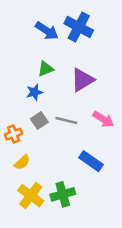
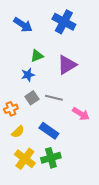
blue arrow: (47, 31) -> (23, 25), moved
pink arrow: (103, 119) -> (81, 114), moved
blue rectangle: (91, 161) -> (49, 131), moved

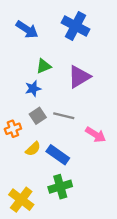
yellow semicircle: (18, 132) -> (33, 149), moved
yellow cross: (25, 159) -> (21, 200), moved

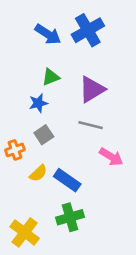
blue cross: (76, 26) -> (88, 30), turned 32
blue arrow: (27, 29) -> (48, 34), moved
gray line: (64, 116) -> (91, 125), moved

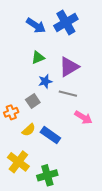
blue star: (38, 103) -> (45, 81), moved
green cross: (70, 217) -> (47, 175), moved
yellow cross: (25, 232) -> (18, 162), moved

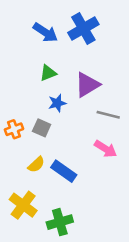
gray line: (68, 94) -> (108, 115), moved
gray square: (33, 101) -> (42, 128), turned -32
orange cross: (11, 112) -> (14, 129), moved

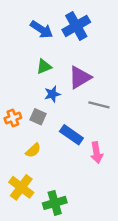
pink arrow: (106, 149) -> (97, 153), moved, turned 48
blue rectangle: (64, 171) -> (71, 135), moved

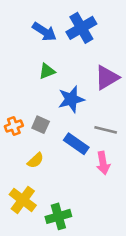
purple triangle: (80, 77) -> (107, 78), moved
blue star: (52, 94) -> (71, 99), moved, size x1.5
gray line: (99, 105) -> (106, 130), moved

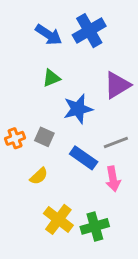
gray line: (106, 130) -> (116, 142), turned -35
yellow cross: (23, 200) -> (58, 219), moved
green cross: (58, 216) -> (95, 226), moved

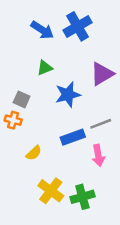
gray square: (44, 137) -> (22, 99), moved
orange cross: (15, 138) -> (13, 120), turned 35
blue rectangle: (84, 158) -> (73, 137), turned -55

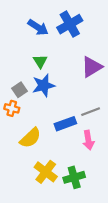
green triangle: (45, 68) -> (40, 61), turned -40
blue star: (68, 95) -> (44, 85), moved
gray square: (22, 99) -> (19, 90), turned 32
yellow semicircle: (34, 153) -> (30, 138), size x1.5

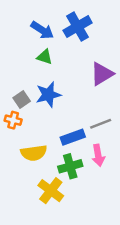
green triangle: (40, 61) -> (45, 57), moved, turned -40
yellow semicircle: (30, 138) -> (34, 153), turned 35
green cross: (74, 177) -> (70, 166), moved

